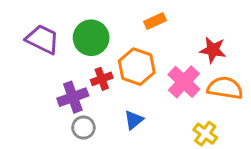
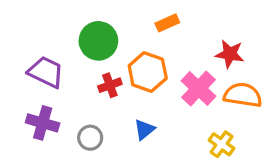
purple trapezoid: (42, 39) -> (46, 72), moved
purple cross: (73, 97) -> (43, 123), moved, turned 36

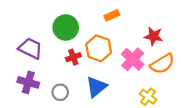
orange semicircle: (243, 95) -> (162, 64), turned 140
blue triangle: (144, 129) -> (96, 87), size x1.5

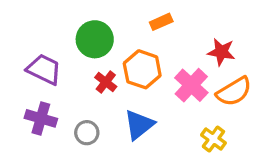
red cross: (73, 57) -> (106, 82), turned -32

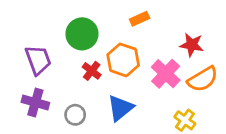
purple trapezoid: (44, 69) -> (38, 60), turned 44

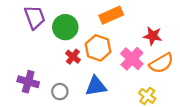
orange rectangle: (140, 19) -> (111, 15), size x1.5
purple trapezoid: (38, 60) -> (35, 17), moved
blue triangle: (120, 108) -> (96, 86), turned 30

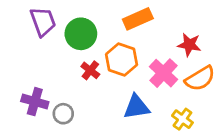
blue triangle: (96, 86) -> (136, 107), moved
gray circle: (60, 92) -> (63, 114), moved

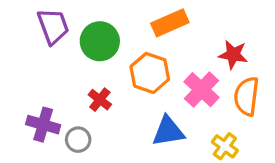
red cross: (90, 70) -> (100, 100), moved
orange semicircle: (200, 78) -> (247, 96), turned 128

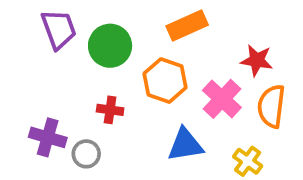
red cross: (100, 100) -> (110, 110), turned -30

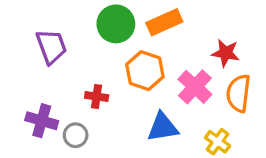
purple trapezoid: (59, 29) -> (51, 46), moved
green circle: (110, 46) -> (116, 24), moved

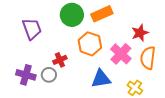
red star: (226, 53) -> (140, 33), turned -30
red cross: (97, 97) -> (60, 60), turned -32
gray circle: (76, 135) -> (49, 75), moved

